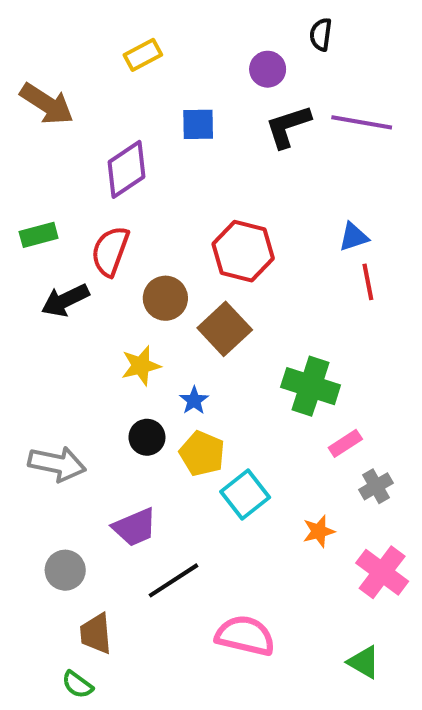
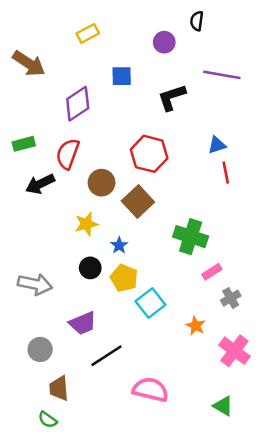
black L-shape: (288, 126) -> (172, 97), moved
orange star: (319, 531) -> (196, 326), turned -30

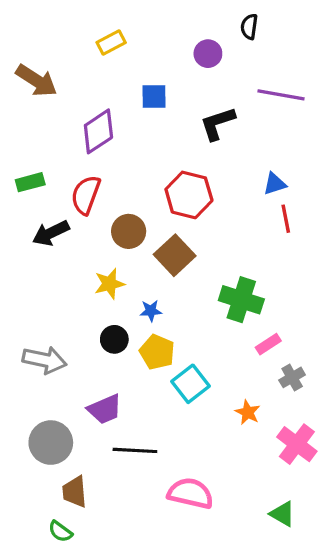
blue star: (119, 245) -> (151, 311), turned 30
gray circle: (40, 349) -> (51, 443), size x1.4
black line: (107, 356) -> (135, 450), turned 36

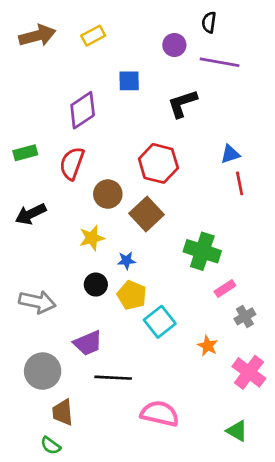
brown arrow: (37, 81) -> (37, 36), moved, turned -48
purple line: (281, 95) -> (220, 62), moved
black arrow: (51, 233) -> (31, 214), moved

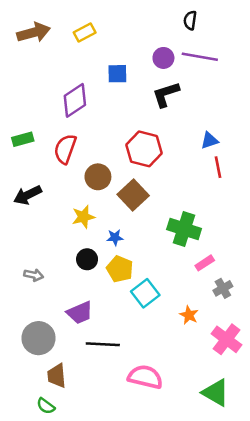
purple circle: (174, 45) -> (163, 58), moved
gray arrow: (37, 302) -> (34, 275), size x0.6
green triangle: (237, 431) -> (216, 393), size x1.4

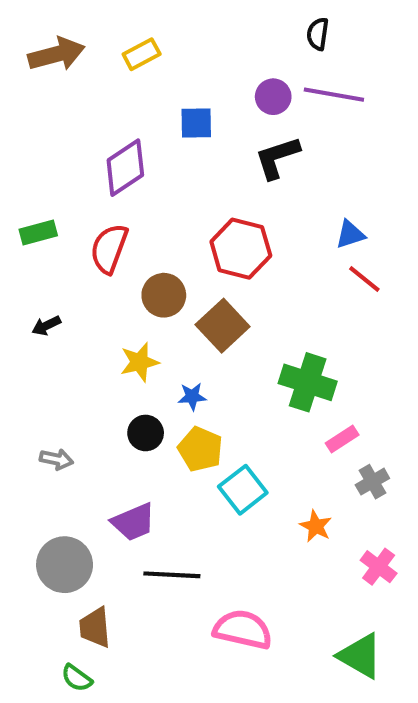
red line: (218, 167) -> (364, 279), turned -40
black arrow: (28, 195) -> (46, 326), size x0.6
pink cross: (227, 339) -> (379, 567), size x0.7

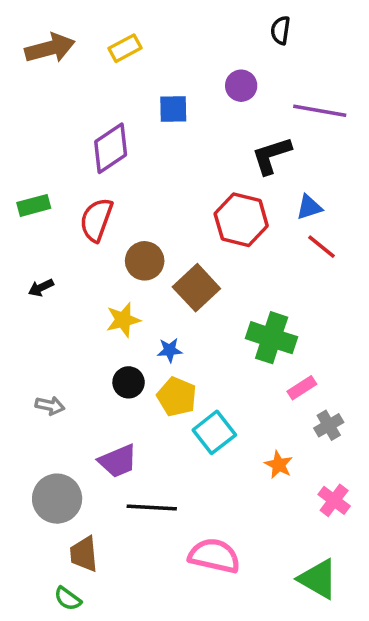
purple line: (334, 95) -> (320, 111), moved
black L-shape: (277, 157) -> (272, 155), moved
red hexagon: (241, 249) -> (241, 220), moved

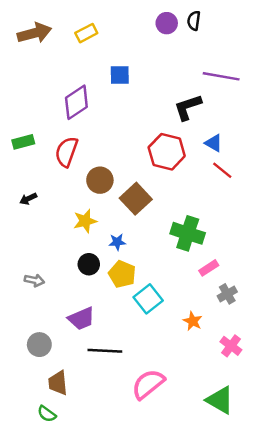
purple circle: (241, 86) -> (167, 23), moved
blue triangle: (309, 207) -> (214, 143), turned 48
gray circle: (57, 499) -> (39, 345), size x0.7
pink semicircle: (214, 556) -> (148, 384), turned -52

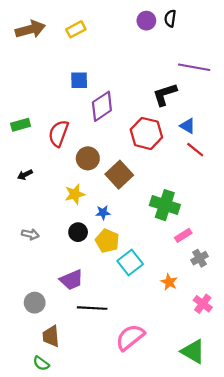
blue square: (120, 75) -> (79, 80), moved
purple diamond: (76, 102) -> (102, 106), moved
gray arrow: (34, 280) -> (30, 234), moved

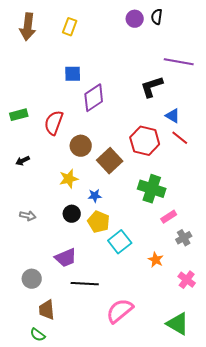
brown arrow: (30, 29) -> (28, 27), turned 112
yellow rectangle: (76, 29) -> (70, 27), turned -42
red hexagon: (146, 133) -> (145, 141), moved

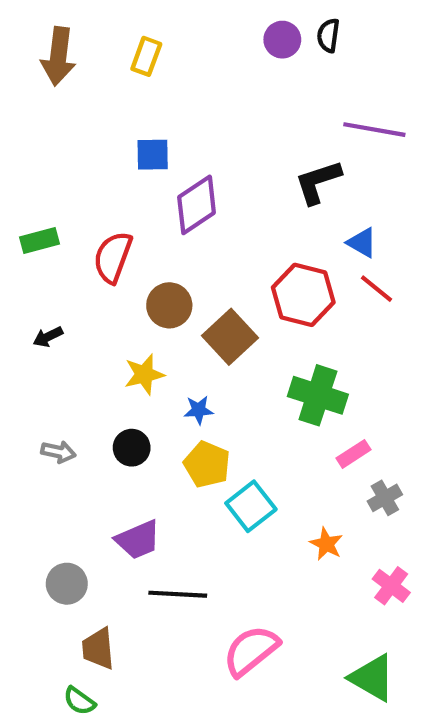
black circle: (72, 214) -> (132, 448), moved

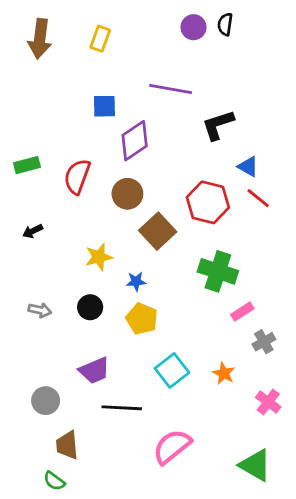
purple line: (374, 130) -> (171, 89), moved
brown circle: (169, 305) -> (127, 194), moved
cyan square: (251, 506) -> (172, 370), moved

